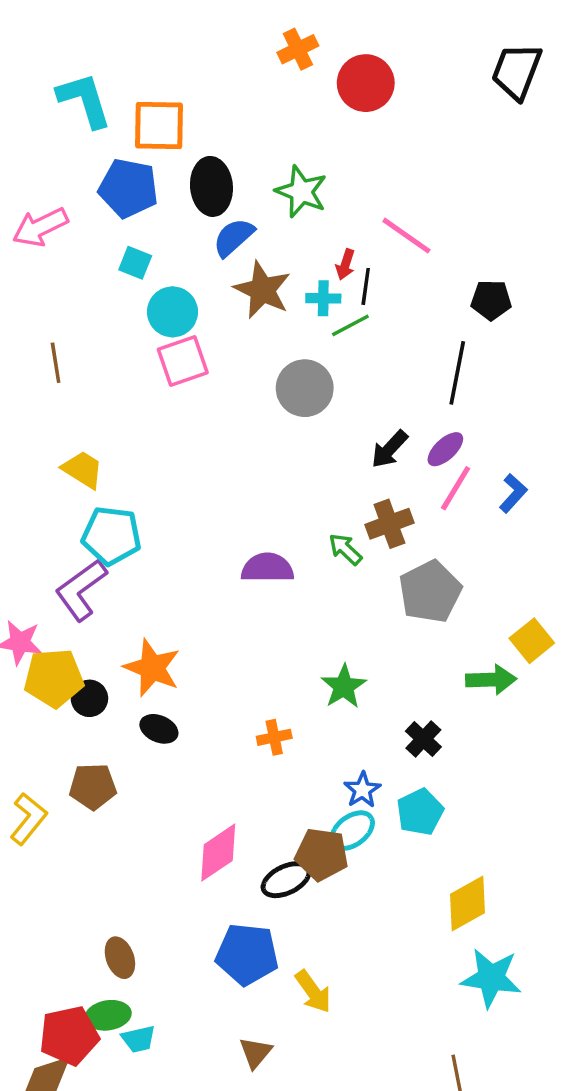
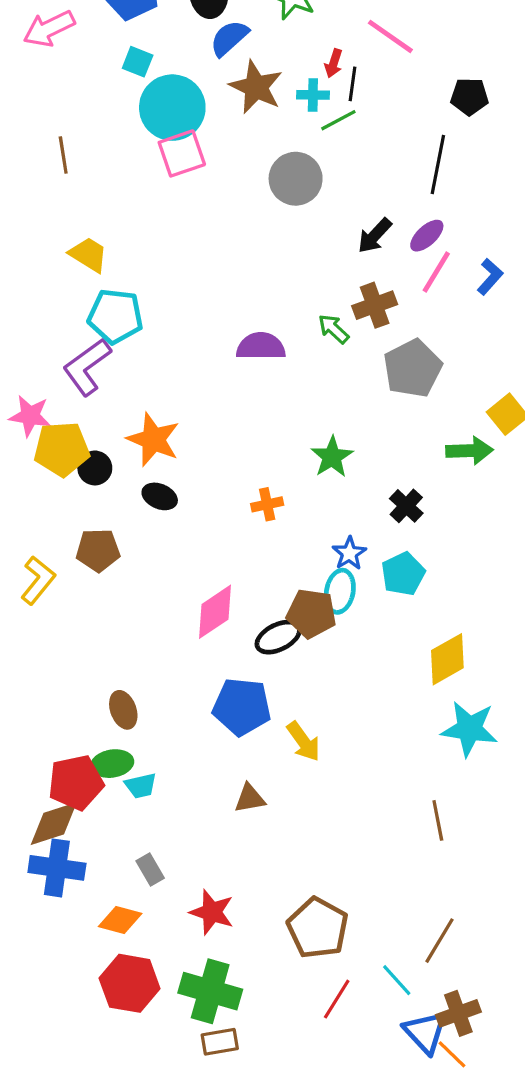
cyan circle: (172, 312) -> (172, 108), size x1.4
cyan ellipse: (352, 831) -> (340, 591), turned -42
brown triangle: (256, 1053) -> (250, 798), turned 40

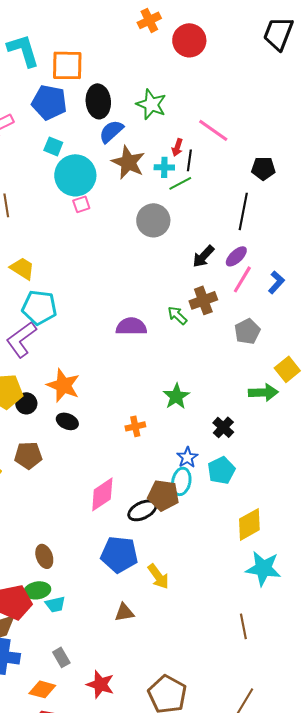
pink square: (182, 153) -> (81, 204), size x0.6
gray pentagon: (413, 368) -> (247, 331), moved, size x0.7

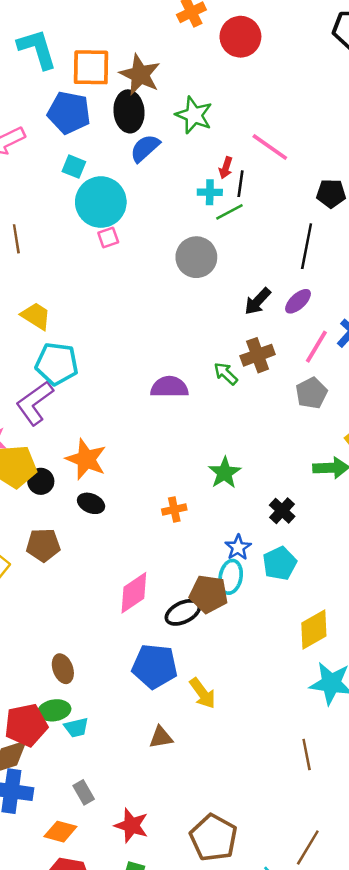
brown star: (128, 162) -> (140, 75), moved
pink line: (242, 279) -> (316, 347), moved

